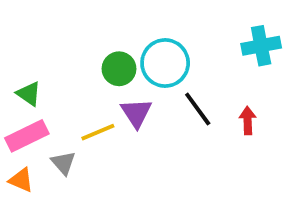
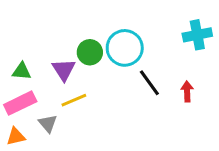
green triangle: (29, 94) -> (22, 71), turned -30
purple triangle: (136, 113) -> (64, 70), moved
orange triangle: (21, 180) -> (16, 136), turned -36

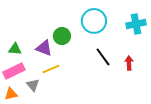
cyan circle: (125, 48) -> (94, 21), moved
purple triangle: (64, 70) -> (44, 48), turned -36

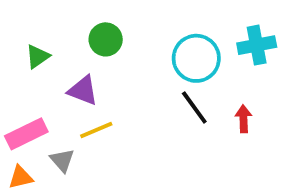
cyan circle: (94, 21) -> (196, 58), moved
green circle: (62, 36) -> (106, 39), moved
green triangle: (15, 49) -> (38, 56), moved, turned -40

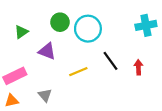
cyan circle: (196, 58) -> (88, 29), moved
yellow line: (96, 130) -> (78, 72), moved
gray triangle: (62, 160) -> (45, 95), moved

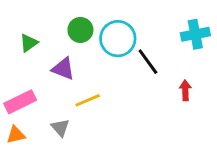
black line: (111, 61) -> (148, 62), moved
yellow line: (78, 72) -> (88, 100), moved

